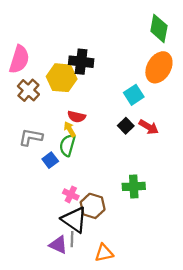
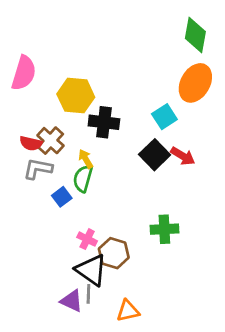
black cross: (81, 62) -> (104, 122), moved
brown cross: (28, 90) -> (50, 141), moved
red semicircle: (77, 117) -> (31, 143), moved
black square: (126, 126) -> (155, 155), size x1.5

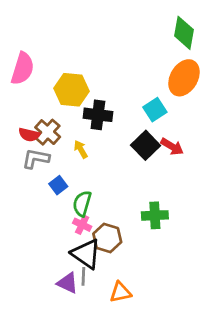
green semicircle: (83, 179) -> (82, 204), moved

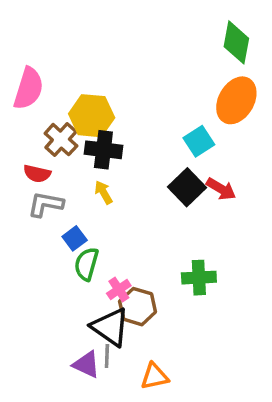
black cross: (98, 115) -> (103, 150), moved
brown cross: (48, 132) -> (61, 140), moved
green semicircle: (82, 204) -> (86, 264), moved
pink cross: (82, 225) -> (119, 289), moved, turned 30

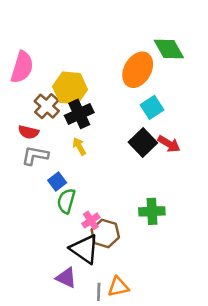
green diamond: (236, 42) -> (169, 49), moved, turned -40
orange ellipse: (236, 100) -> (138, 70), moved
black cross: (103, 150) -> (79, 114), turned -32
gray line: (107, 356) -> (99, 292), moved

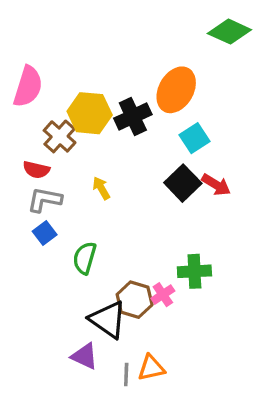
green diamond: (169, 49) -> (229, 32), moved, turned -36
black cross: (79, 114) -> (133, 116), moved
blue square: (57, 181) -> (45, 233), moved
pink cross: (91, 220) -> (163, 295), moved

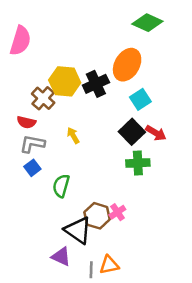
green diamond: (229, 32) -> (147, 23), moved
pink semicircle: (28, 87) -> (20, 41), moved
green cross: (194, 271) -> (138, 163), moved

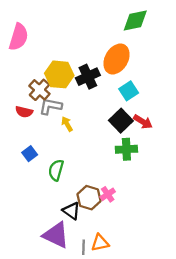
green diamond: (147, 23) -> (135, 20), turned -36
gray L-shape: (32, 144) -> (50, 106), moved
black triangle: (78, 230) -> (71, 211), size x0.7
purple triangle: (61, 257) -> (56, 235), size x1.5

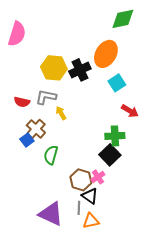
brown cross: (39, 90) -> (36, 129), moved
black square: (121, 121) -> (110, 155), moved
black triangle: (71, 211) -> (90, 196), moved
gray line: (84, 247) -> (79, 208), moved

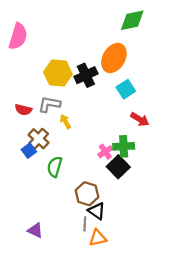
pink cross: (98, 177) -> (105, 152), moved
purple triangle: (51, 214) -> (35, 230), moved, size x0.6

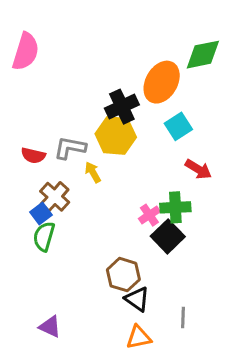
green diamond: (132, 20) -> (203, 55), moved
yellow hexagon: (58, 73) -> (116, 136), moved
green semicircle: (55, 167) -> (44, 236), moved
gray line: (85, 224) -> (183, 317), moved

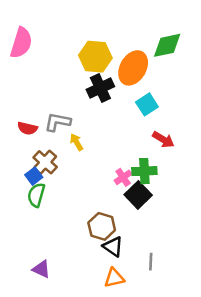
yellow hexagon: (116, 136) -> (95, 57), moved

